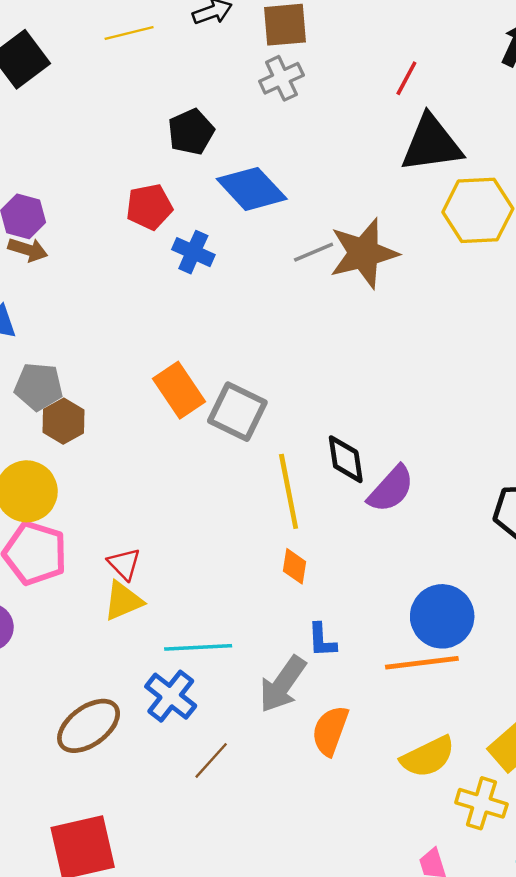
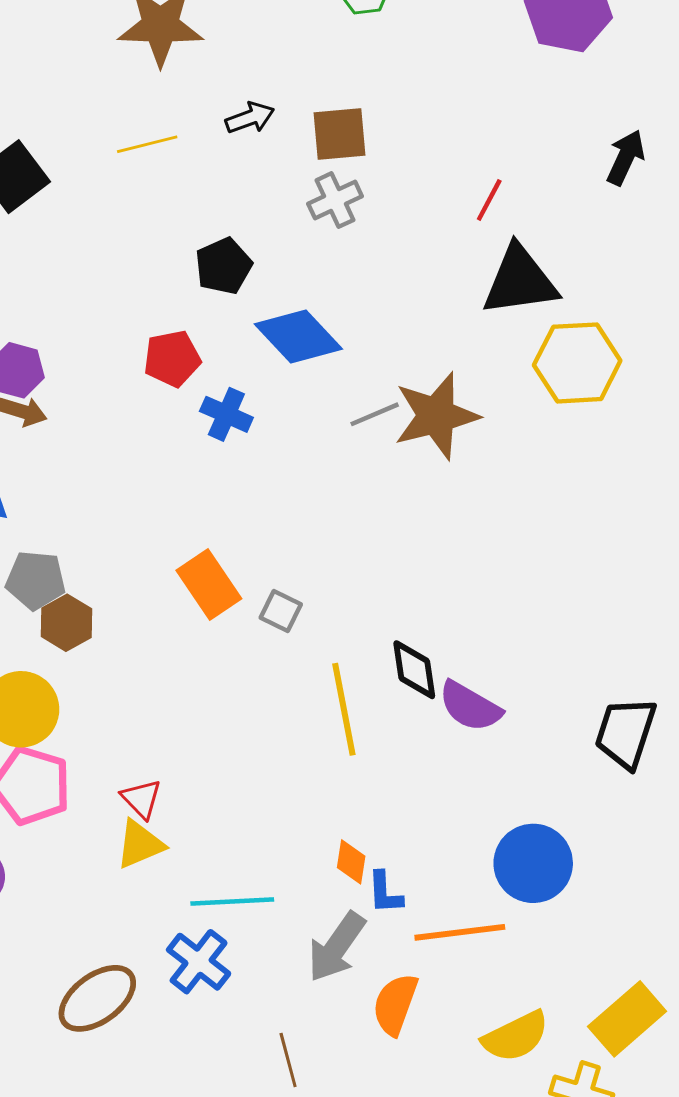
gray square: (237, 412) -> (281, 611), size x0.6
purple semicircle: (391, 489) -> (470, 706), turned 78
orange diamond: (295, 566) -> (351, 862), moved
orange line: (422, 663) -> (460, 932), moved
brown line: (211, 760) -> (288, 1060), moved, turned -57

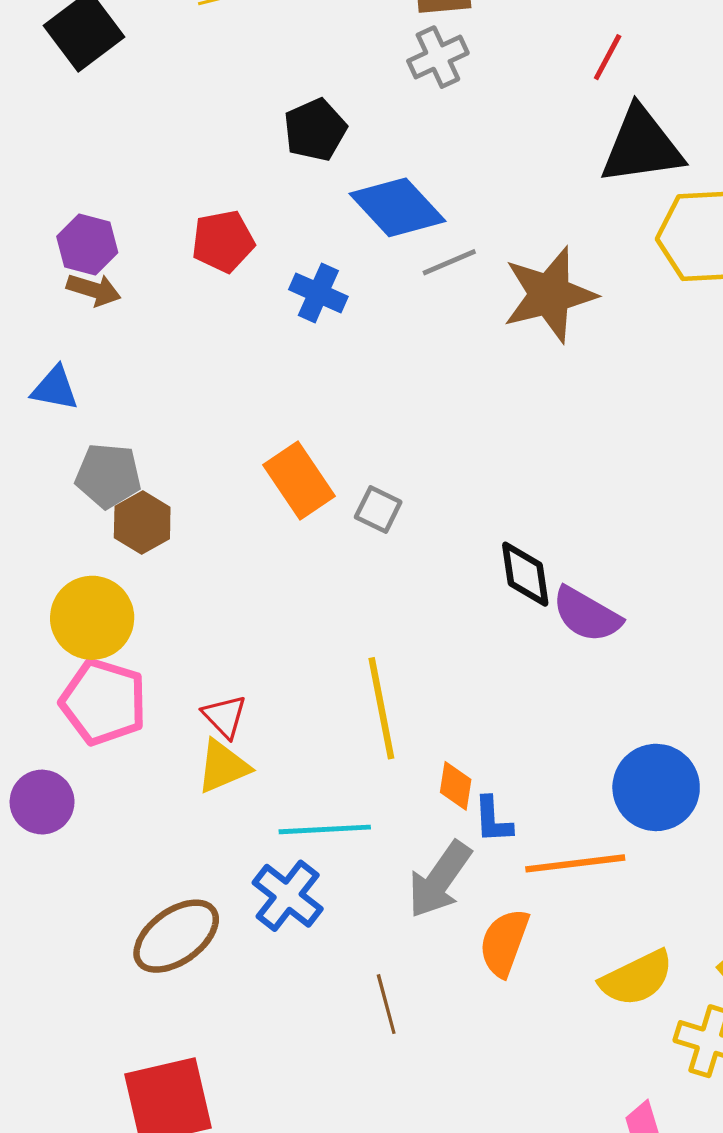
red pentagon: (172, 359) -> (223, 241), moved
gray line: (375, 414) -> (449, 262), moved
yellow line: (344, 709) -> (381, 708), moved

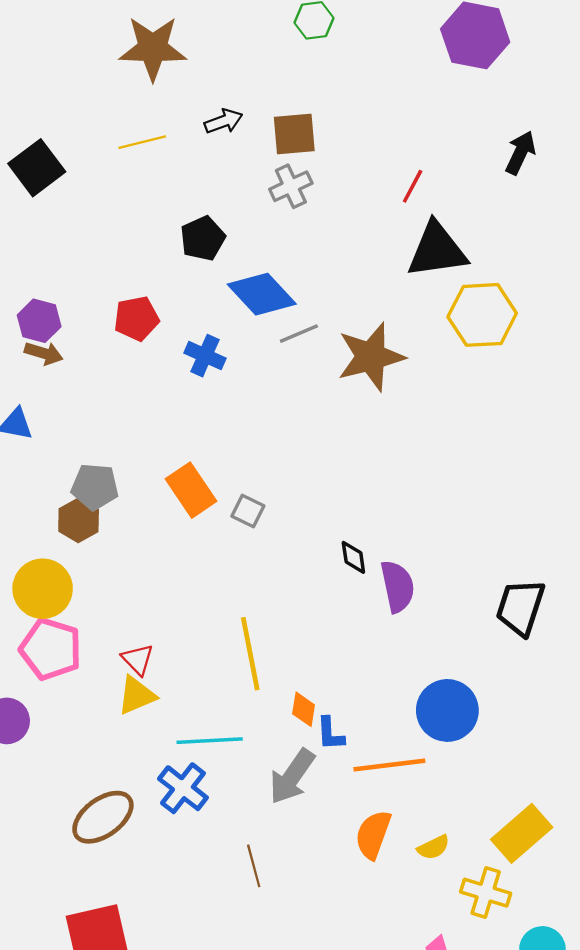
gray pentagon: (108, 476) -> (95, 487), moved
black diamond: (525, 574) -> (353, 557), size x0.7
purple semicircle: (587, 615) -> (397, 586), turned -132
orange semicircle: (504, 943) -> (373, 835), moved
yellow semicircle: (637, 978) -> (433, 847), size x0.6

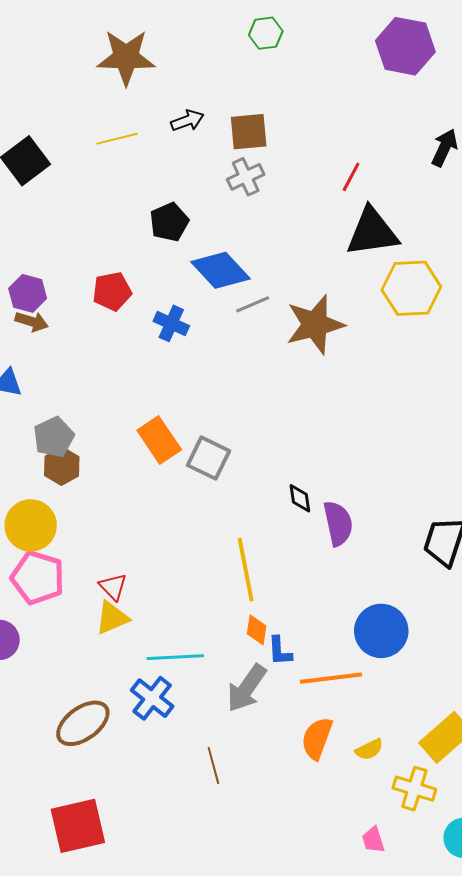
gray pentagon: (95, 487) -> (54, 437), moved, turned -30
gray square: (248, 511) -> (208, 458), size x1.5
yellow line: (250, 654) -> (246, 570), moved

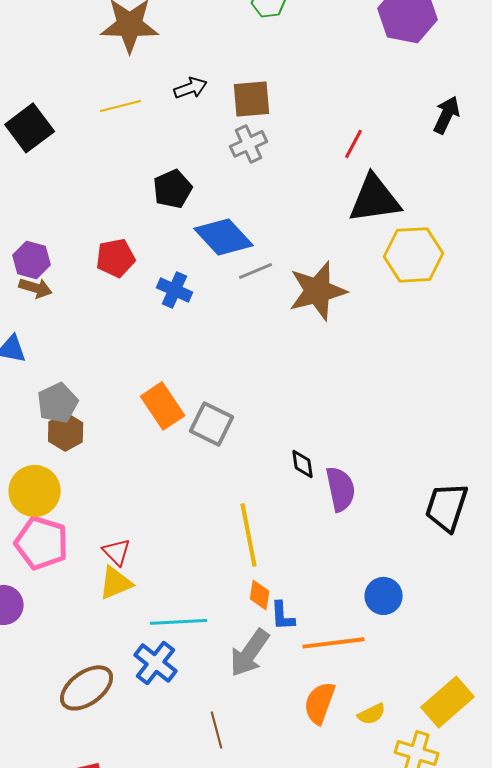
blue circle: (381, 631) -> (384, 596), size x0.7

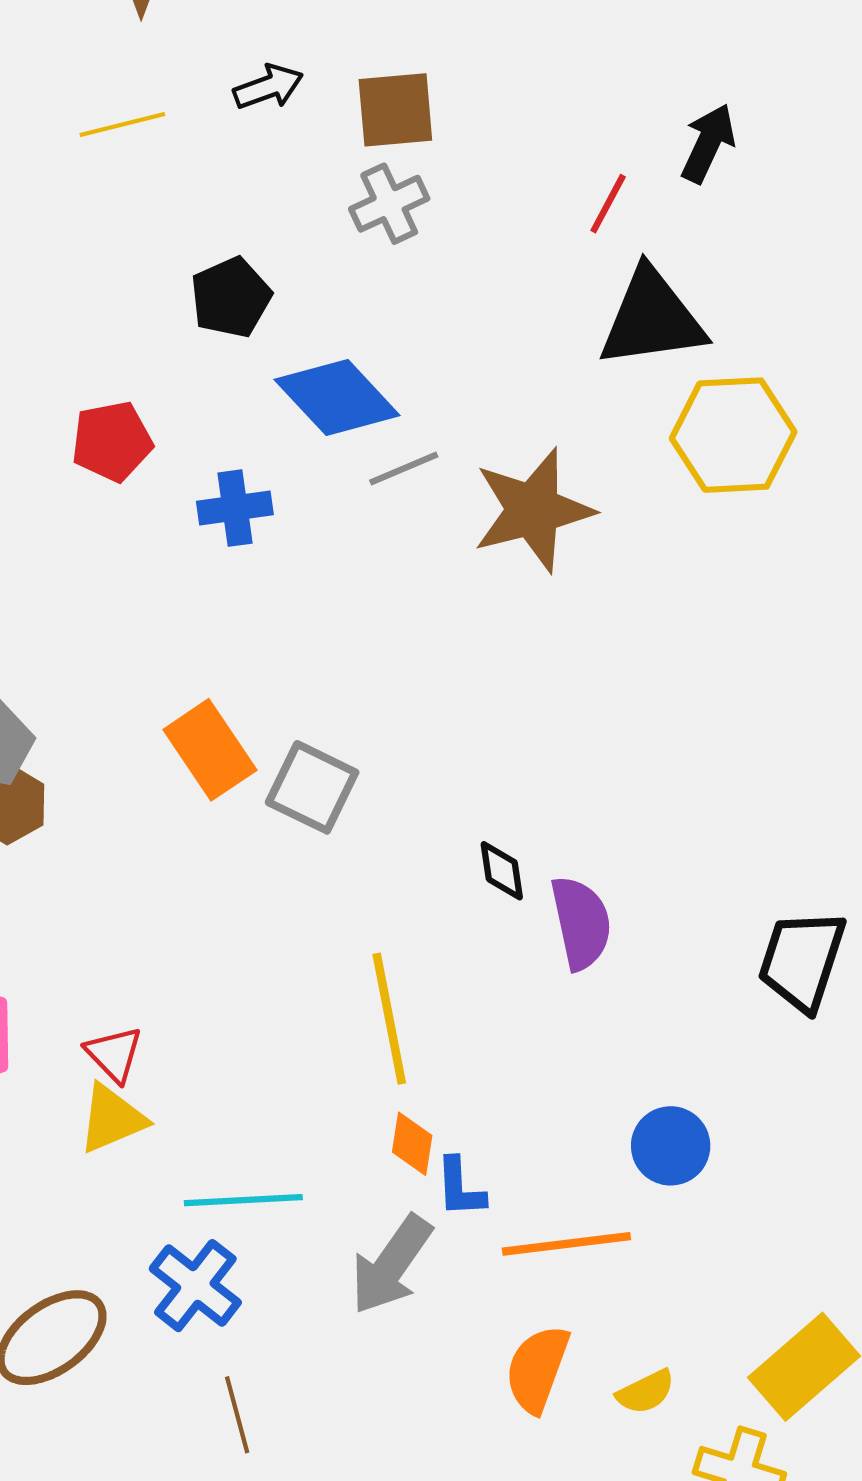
black arrow: (447, 115) -> (708, 143), moved
blue cross: (175, 290) -> (235, 508), turned -32
brown line: (217, 730) -> (237, 1415), moved

